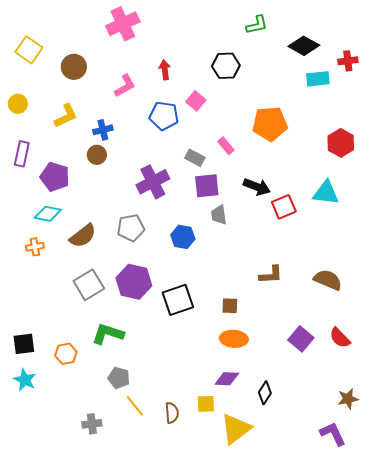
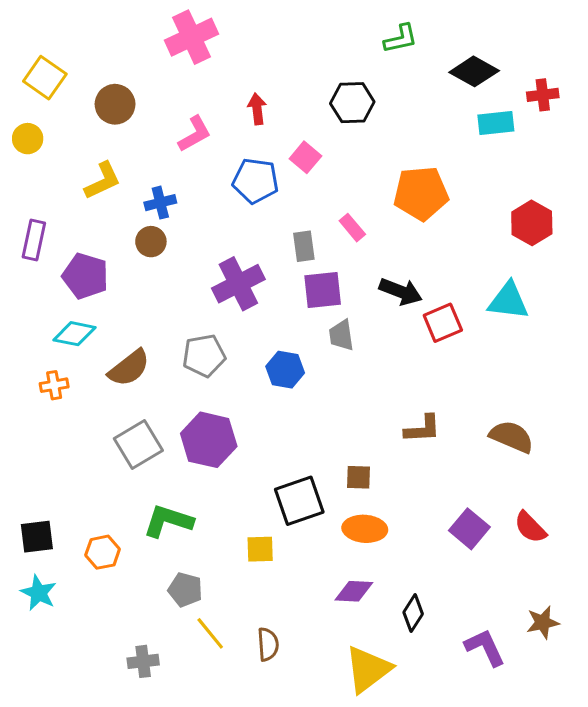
yellow circle: (18, 104) -> (28, 139), moved
gray rectangle: (195, 158) -> (304, 246), turned 54
black square: (178, 300) -> (299, 501), moved
yellow square: (206, 404) -> (260, 549), moved
purple L-shape: (333, 434) -> (485, 647), moved

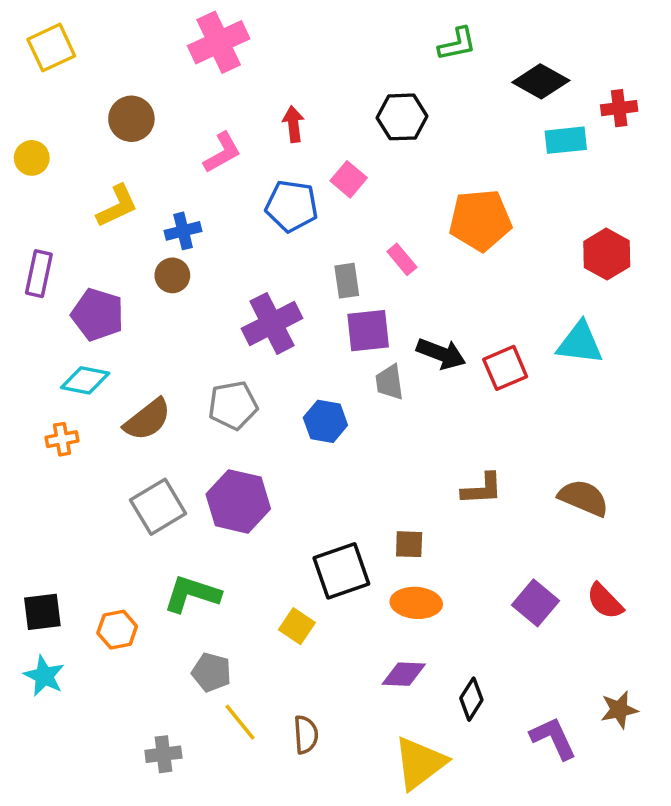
yellow square: (45, 78) -> (51, 48), moved, turned 30
black arrow: (401, 292) -> (441, 354), moved
yellow square: (260, 549) -> (297, 626), turned 36

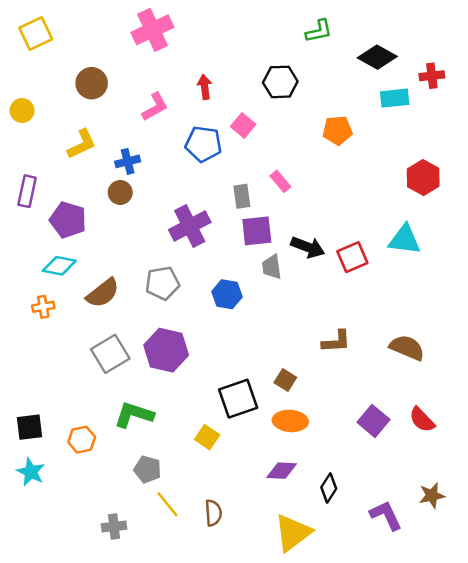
orange pentagon: (480, 220) -> (337, 130), moved, size x0.7
brown square: (409, 544) -> (285, 380), turned 30

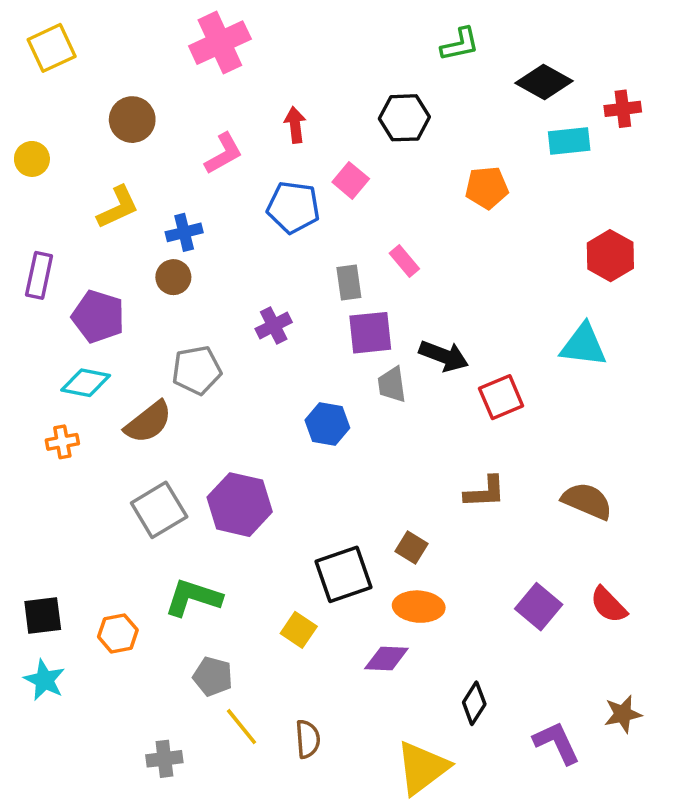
purple cross: (190, 226) -> (274, 325), size x0.6
red square: (352, 257) -> (501, 397), moved
gray pentagon: (162, 283) -> (197, 370), moved
purple diamond: (282, 471) -> (386, 659), moved

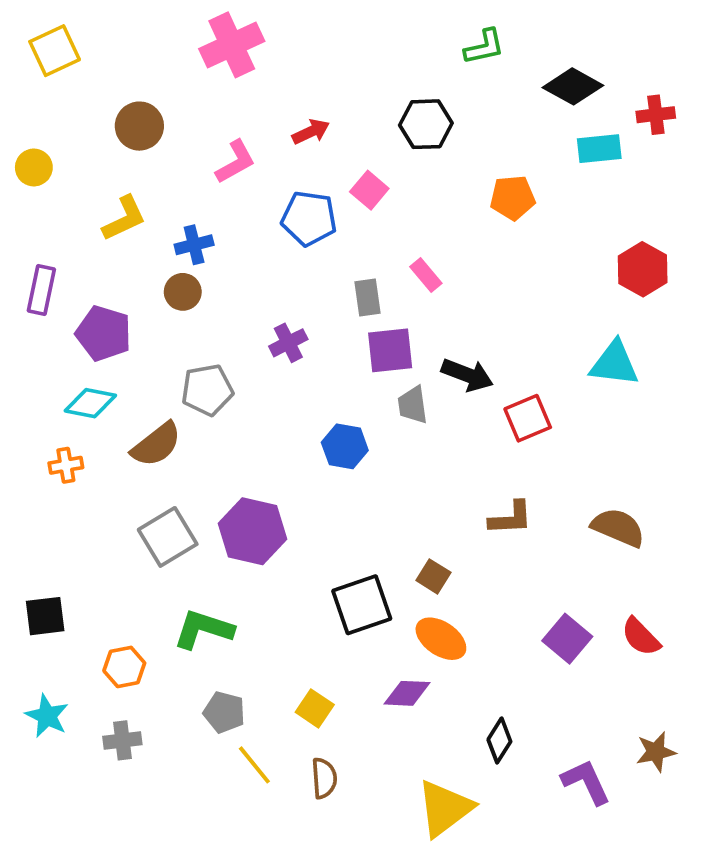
red arrow: (295, 125) -> (311, 132), turned 72
orange ellipse: (419, 607) -> (441, 639), turned 30
black square: (43, 616) -> (45, 616), moved
yellow square: (299, 630) -> (315, 708), moved
gray cross: (164, 759) -> (122, 740), moved

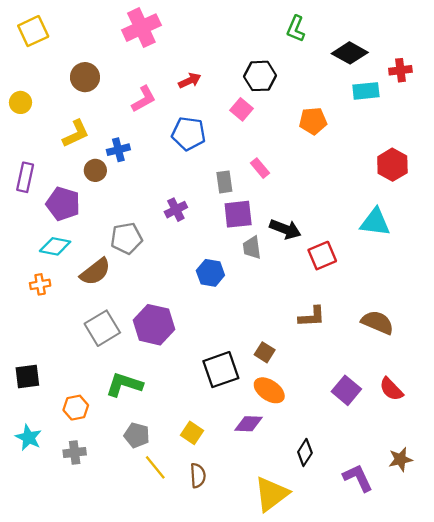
green L-shape: (484, 47) -> (296, 29), turned 125
pink square: (369, 190) -> (242, 109), moved
brown circle: (183, 292) -> (95, 170), moved

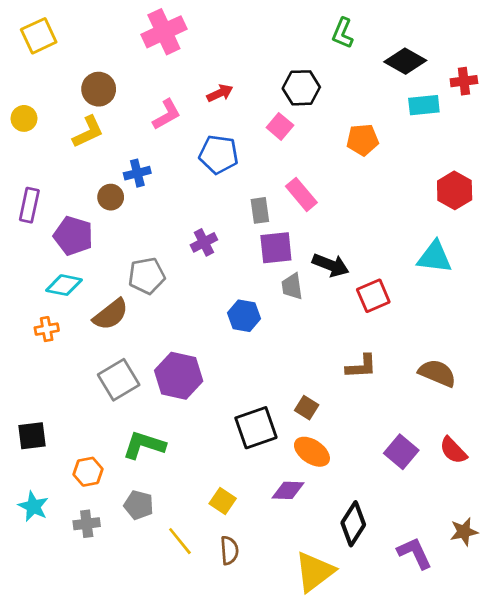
yellow L-shape: (76, 134) -> (88, 132), moved
pink rectangle: (260, 168) -> (301, 194), size x1.4
gray pentagon: (137, 435) -> (139, 505), moved
black diamond: (305, 452) -> (353, 524), size x1.4

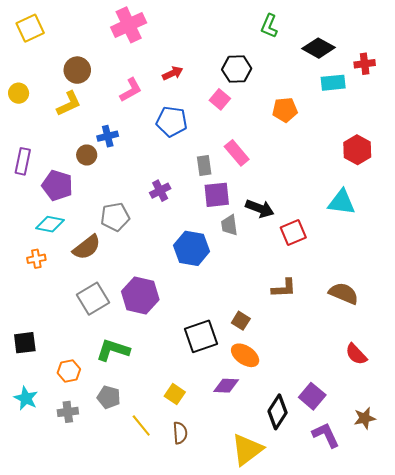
blue hexagon: (244, 316) -> (192, 248), size x1.4
purple square: (401, 452) -> (312, 396), moved

